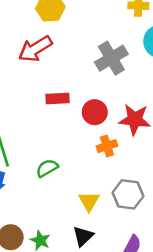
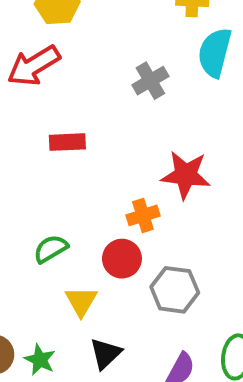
gray cross: (111, 58) -> (150, 81), size x0.7
red circle: (95, 112) -> (122, 259), moved
yellow triangle: (89, 201) -> (81, 301), moved

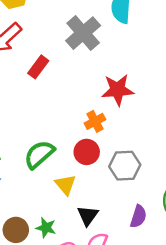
gray cross: (150, 81) -> (83, 33), size x1.5
red rectangle: (67, 142) -> (38, 67), moved, turned -40
green semicircle: (51, 249) -> (39, 154), size x1.4

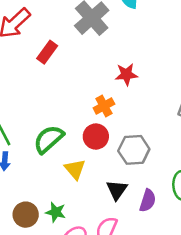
red star: (118, 90) -> (126, 74), size x0.7
black triangle: (88, 215) -> (117, 190), moved

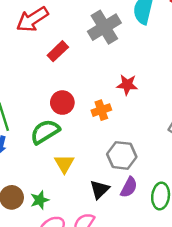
red circle: (96, 137) -> (62, 103), moved
purple semicircle: (148, 201) -> (129, 187), moved
green star: (56, 212) -> (40, 200), turned 30

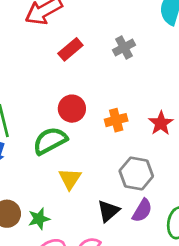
gray cross: (104, 27) -> (124, 47), moved, size x0.6
red star: (127, 85) -> (161, 123), moved, turned 30

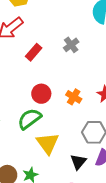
orange cross: (116, 120) -> (74, 97), turned -35
yellow triangle: (70, 179) -> (48, 143), size x1.4

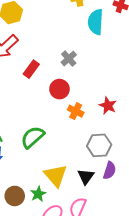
red circle: (41, 94) -> (59, 89), moved
yellow triangle: (48, 143) -> (56, 176), moved

